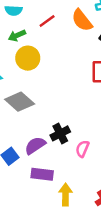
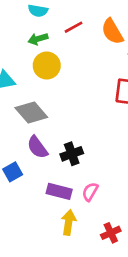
purple semicircle: (35, 145) -> (37, 147), moved, turned -100
pink semicircle: (82, 149) -> (90, 192), moved
purple rectangle: (42, 174) -> (59, 191), moved

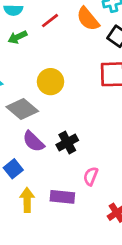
yellow circle: (47, 66) -> (51, 82), moved
purple rectangle: (59, 191) -> (62, 197), moved
yellow arrow: (69, 222) -> (27, 200), moved

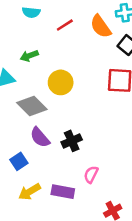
green arrow: (18, 37) -> (29, 56), moved
yellow arrow: (27, 200) -> (29, 192), turned -125

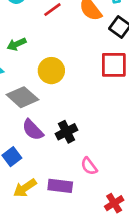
pink semicircle: (91, 174) -> (89, 166), turned -60

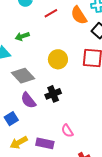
yellow circle: (51, 71) -> (58, 59), moved
black cross: (67, 132) -> (53, 94), moved

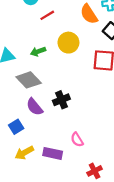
red line: (51, 13) -> (47, 15), moved
green arrow: (22, 36) -> (38, 51), moved
yellow circle: (58, 59) -> (68, 43), moved

